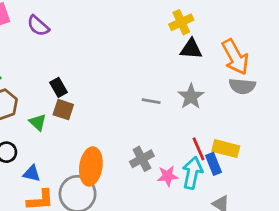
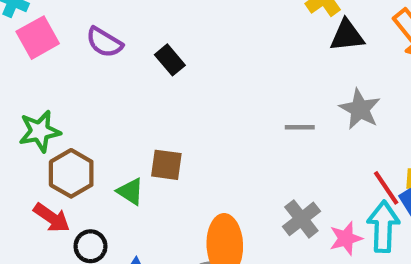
black rectangle: (58, 87) -> (170, 60), moved

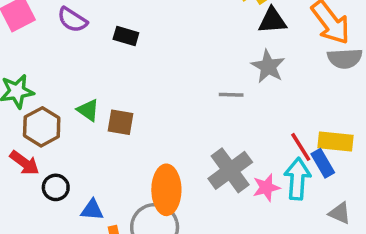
black rectangle: (170, 60) -> (126, 36), turned -35
gray star: (360, 109) -> (268, 66), moved
green triangle: (130, 191) -> (88, 110), moved
gray cross: (301, 219) -> (230, 170), size x1.4

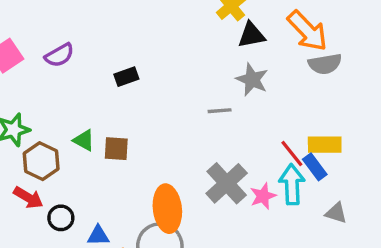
purple semicircle: (72, 20) -> (59, 55), turned -56
black rectangle: (126, 36) -> (126, 77), moved, turned -30

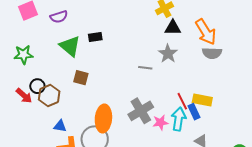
green triangle: (84, 140) -> (70, 46), moved, size x1.6
brown hexagon: (41, 161) -> (49, 96), moved
black circle: (61, 218) -> (37, 86), moved

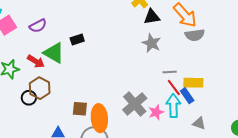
gray line: (145, 68) -> (170, 72), moved
brown square: (81, 78) -> (80, 109), moved
red arrow: (24, 96) -> (36, 61), moved
brown hexagon: (49, 96) -> (40, 88), moved

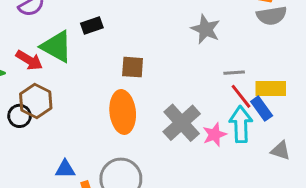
brown square: (80, 109) -> (133, 67), moved
orange ellipse: (99, 118) -> (123, 112), moved

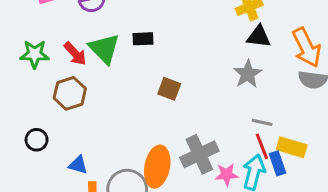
orange ellipse: (123, 112) -> (157, 167), moved
black circle: (20, 116) -> (37, 140), moved

